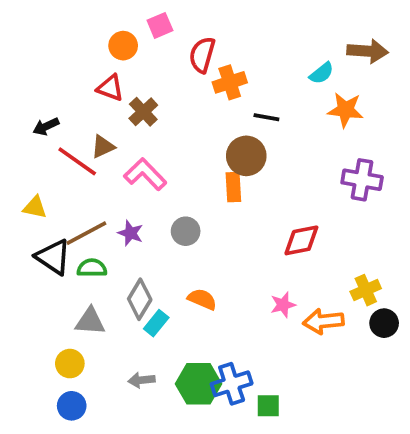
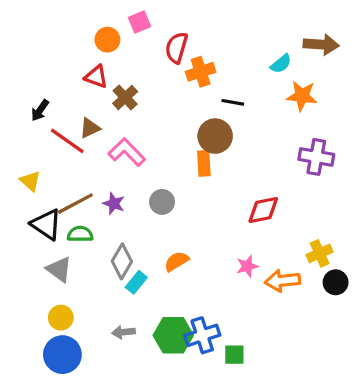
black arrow: (46, 126) -> (40, 110), turned -30
yellow triangle: (35, 207) -> (30, 181), turned 30
orange semicircle: (202, 299) -> (177, 261), turned -55
gray triangle: (90, 321) -> (59, 269), moved, turned 32
blue circle: (72, 406) -> (62, 355), size x1.5

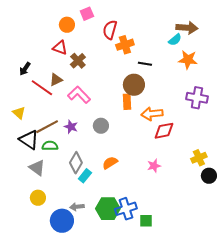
brown arrow: (321, 44) -> (187, 28), moved
orange arrow: (283, 281) -> (152, 114), moved
blue circle: (62, 355) -> (62, 221), moved

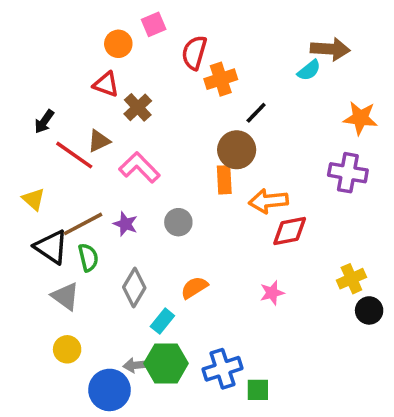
orange star: (188, 60) -> (360, 118), moved
black line: (145, 64) -> (256, 113), turned -56
green semicircle: (50, 146) -> (88, 257), turned 77
cyan rectangle: (85, 176) -> (162, 321), moved
green hexagon: (108, 209) -> (166, 363), moved

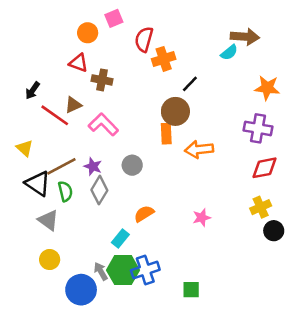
brown cross: (138, 107) -> (102, 80), turned -36
red diamond: (290, 231) -> (265, 168), moved
gray diamond: (134, 288) -> (99, 190), moved
gray arrow: (136, 365) -> (101, 271), turned 66
blue cross: (223, 369) -> (145, 270), moved

